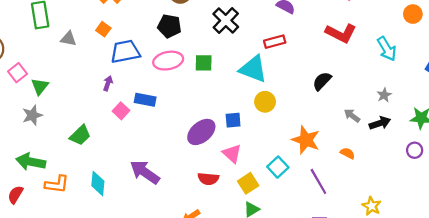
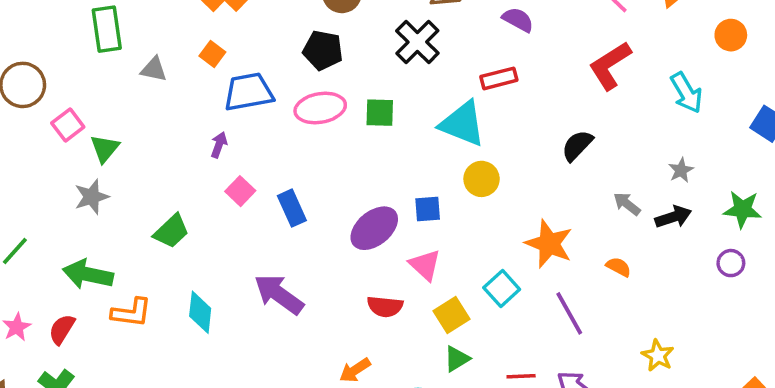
red L-shape: (341, 33) -> (610, 66), turned 120
blue rectangle: (145, 100) -> (292, 208), moved, turned 54

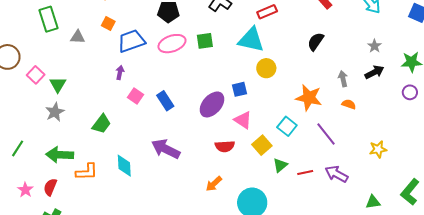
gray arrow: (627, 204) -> (343, 79), moved, turned 49
yellow star: (658, 356) -> (378, 149), turned -30
green triangle: (457, 359) -> (280, 165), moved

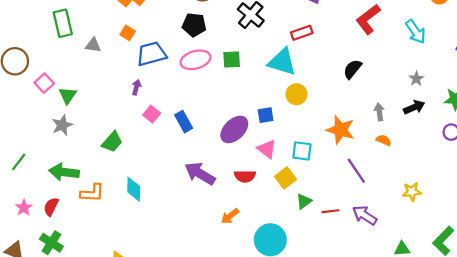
cyan square: (287, 126) -> (302, 151), moved, turned -36
purple arrow: (166, 149) -> (200, 174), moved

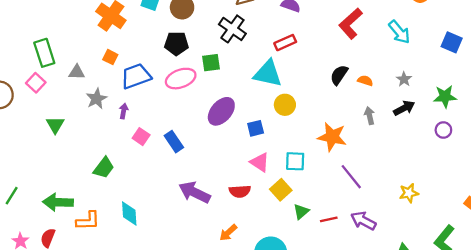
green square: (232, 60) -> (211, 63), moved
pink square: (44, 83) -> (36, 83), moved
gray star: (62, 125) -> (97, 99), moved
purple ellipse: (234, 129) -> (221, 111), moved
orange semicircle: (384, 140) -> (365, 81), moved

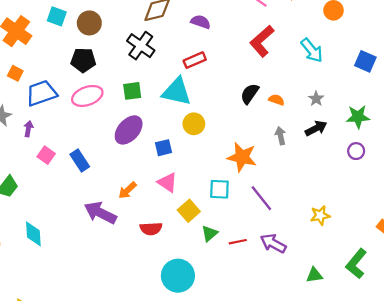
green square: (211, 63) -> (132, 91), moved
cyan square: (295, 161) -> (219, 189), moved
red semicircle: (240, 191) -> (151, 229), moved
orange arrow: (228, 233) -> (127, 190), moved

